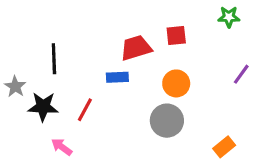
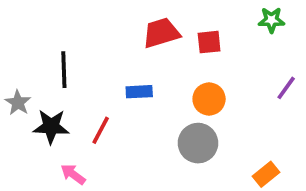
red trapezoid: (136, 48) -> (161, 33), moved

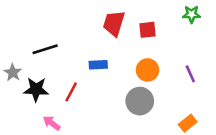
red trapezoid: (161, 33) -> (114, 23), turned -56
black line: (64, 70) -> (45, 49), turned 75
purple line: (286, 88) -> (190, 74), moved, turned -60

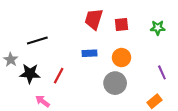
green star: (192, 14) -> (158, 28), moved
blue rectangle: (98, 65) -> (90, 53), moved
purple line: (190, 74) -> (162, 72), moved

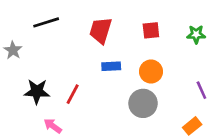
red trapezoid: (94, 19) -> (101, 30), moved
black line: (37, 40) -> (46, 22), moved
gray star: (11, 60) -> (13, 50), moved

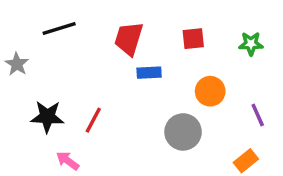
blue rectangle: (111, 66) -> (149, 73), moved
orange circle: (151, 72) -> (210, 91), moved

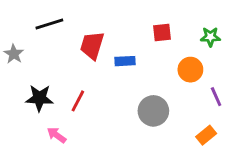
red trapezoid: (129, 39) -> (92, 45), moved
orange circle: (210, 91) -> (190, 70), moved

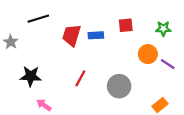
blue rectangle: (125, 61) -> (96, 35), moved
purple line: (216, 97) -> (168, 64), moved, turned -32
red line: (78, 101) -> (80, 78), moved

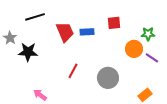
green star: (163, 29) -> (148, 34), moved
red trapezoid: (72, 35) -> (65, 32), turned 140
black star: (31, 76) -> (28, 52), moved

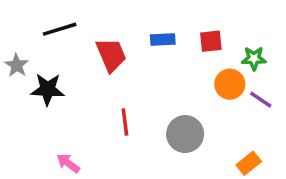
red square: (114, 23) -> (211, 41), moved
blue rectangle: (87, 32) -> (163, 39), moved
red line: (73, 71) -> (125, 122), turned -35

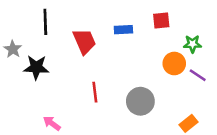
black line: (60, 29) -> (45, 22), turned -75
red square: (211, 41) -> (161, 20), moved

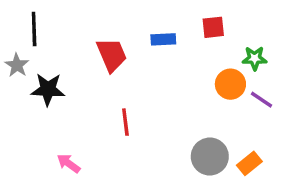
black line: (45, 22) -> (34, 29), moved
gray circle: (140, 101) -> (210, 157), moved

